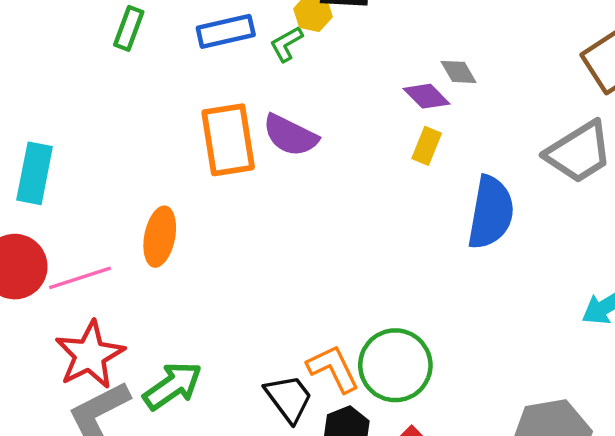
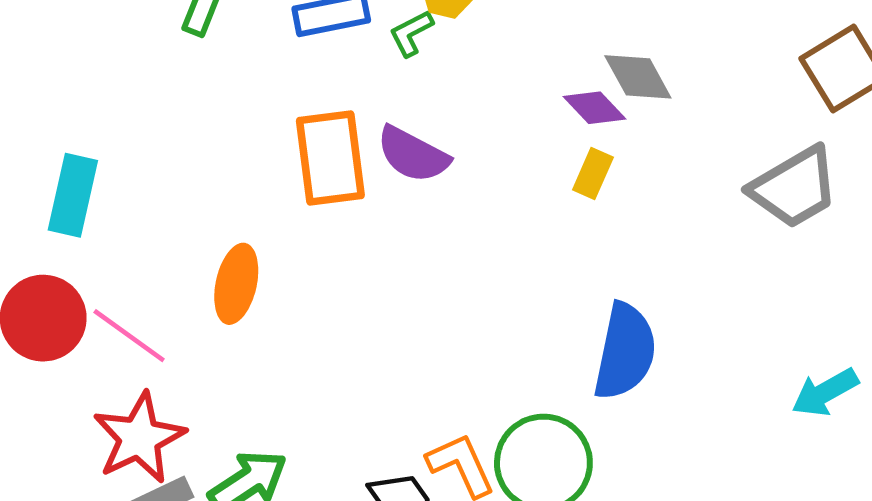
gray diamond: (459, 72) -> (638, 77), size x1.4
blue semicircle: (491, 213) -> (625, 351), moved
pink line: (80, 278) -> (129, 336), turned 52

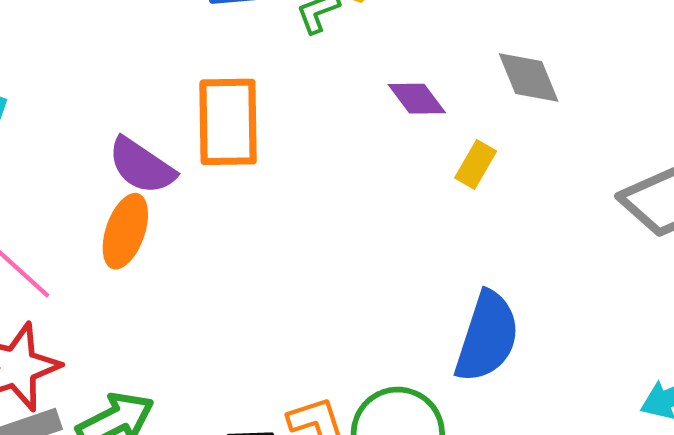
purple diamond: (595, 108) -> (417, 99), moved
purple semicircle: (413, 154) -> (142, 166), moved

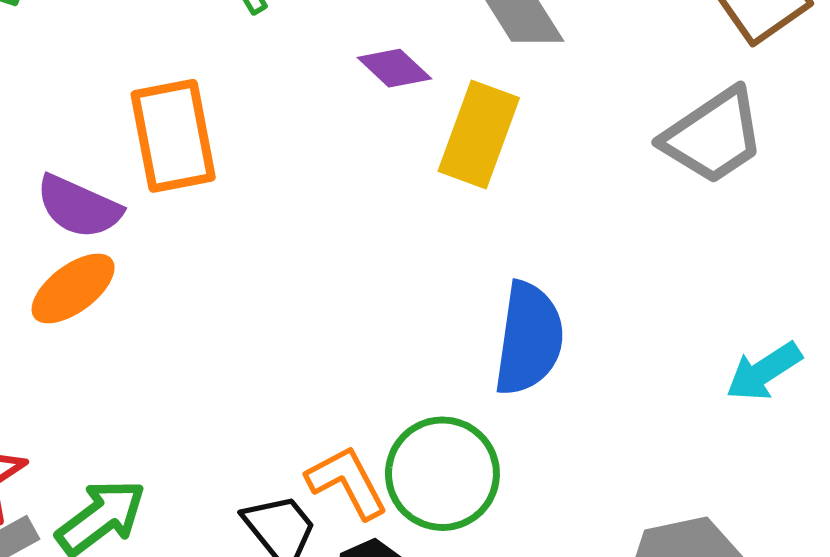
yellow rectangle: (476, 164) -> (479, 134), size x1.8
orange ellipse: (125, 231) -> (73, 288), turned 44

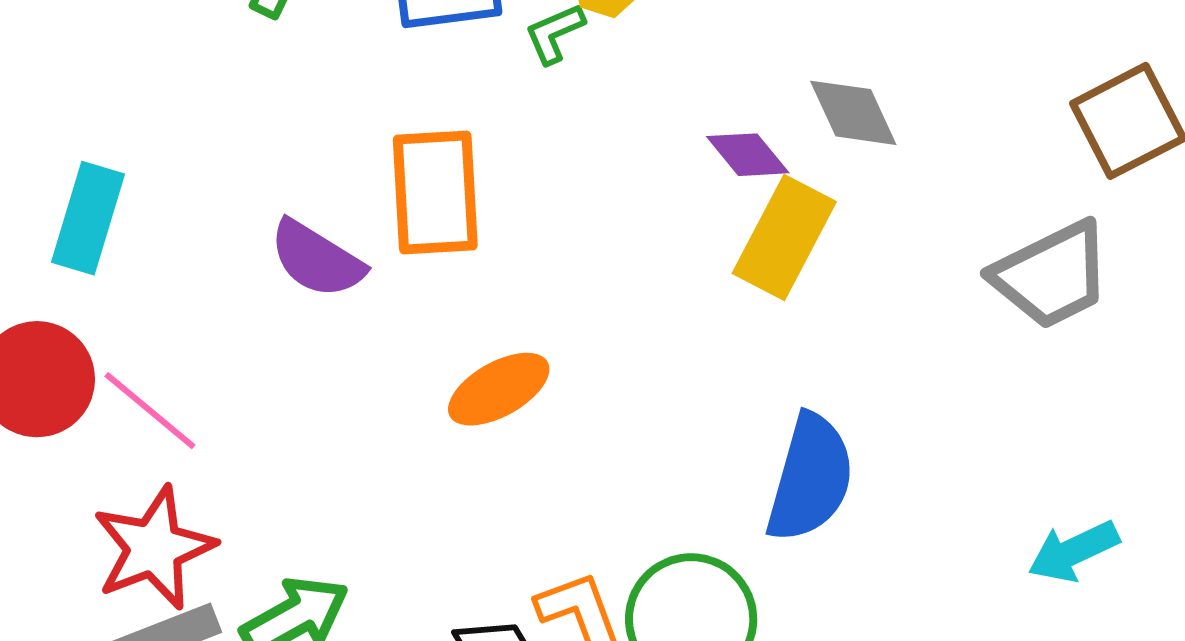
purple diamond: (394, 68) -> (748, 155), moved
orange ellipse: (73, 288) -> (499, 389), moved

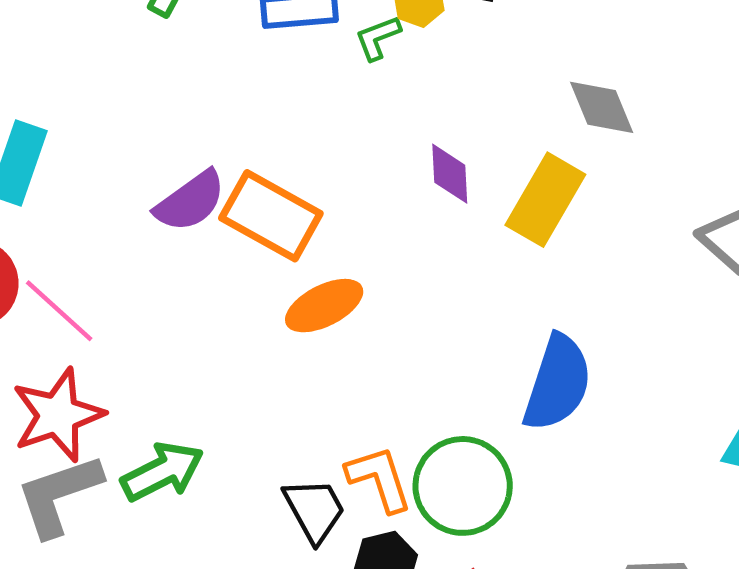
purple diamond: (748, 155) -> (450, 174), moved, turned 34
orange rectangle: (435, 192) -> (271, 216), moved, turned -60
purple semicircle: (317, 259) -> (190, 201), turned -70

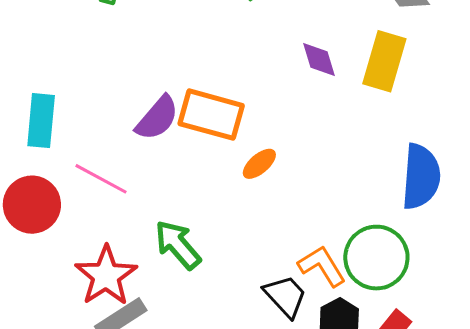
orange ellipse: (324, 306) -> (259, 164), size x0.7
pink line: (59, 311) -> (101, 179), moved
green arrow: (162, 472) -> (178, 245), moved, turned -90

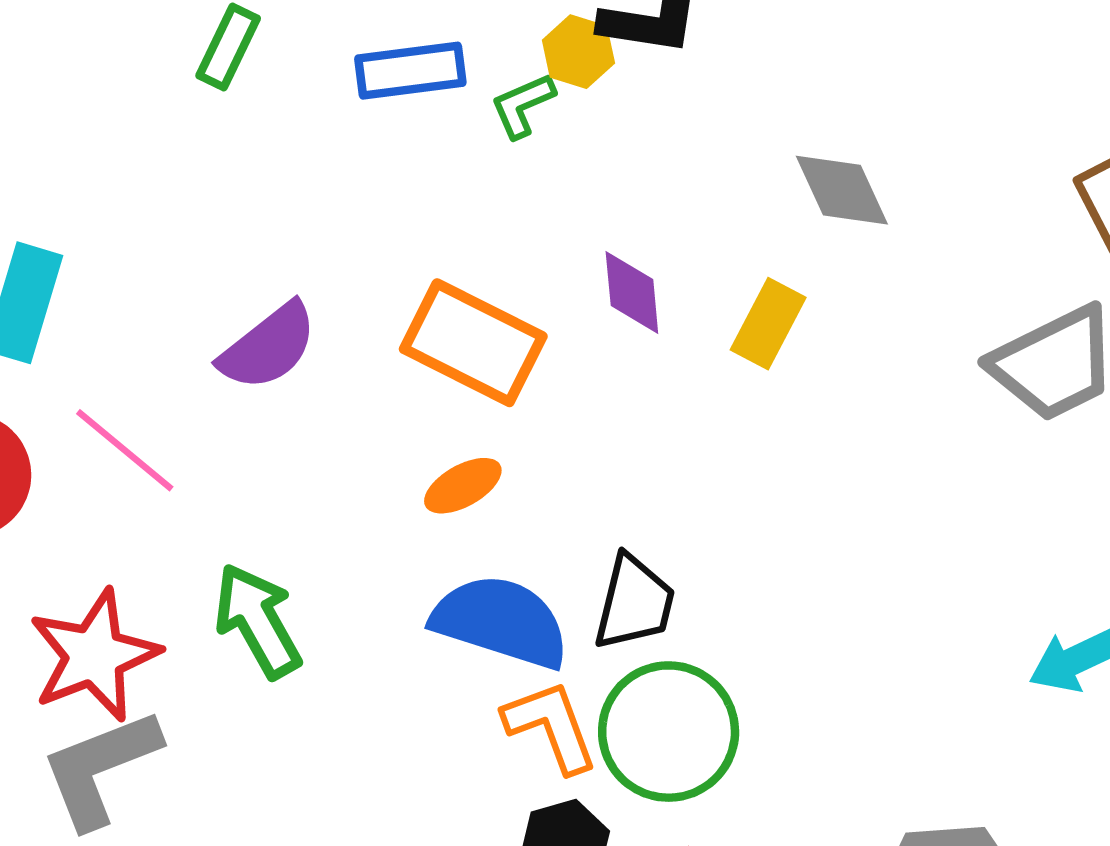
yellow rectangle: (384, 61) -> (768, 324), size x0.7
orange rectangle: (211, 115) -> (473, 343), moved
blue semicircle: (421, 177) -> (501, 621), moved, turned -88
black trapezoid: (285, 296) -> (634, 603), moved, turned 45

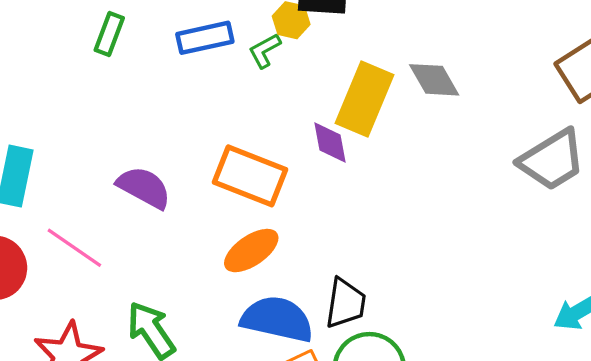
yellow rectangle: (768, 324) -> (365, 99), moved, size x1.6
purple semicircle: (268, 347) -> (144, 187), turned -108
orange ellipse: (463, 486) -> (251, 251), size x1.4

